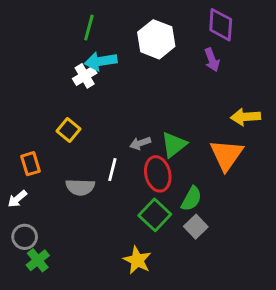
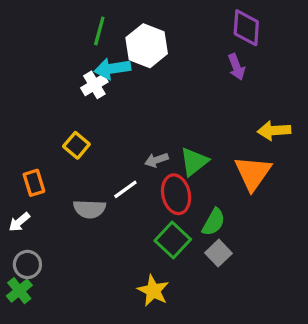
white hexagon: (156, 39) -> (147, 46), moved
white line: (112, 170) -> (125, 189), turned 40
green cross: (38, 260) -> (19, 291), moved

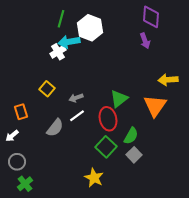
gray arrow: (156, 160) -> (76, 98), moved
gray semicircle: (90, 209) -> (55, 128), turned -54
green cross: (19, 291) -> (25, 184), moved

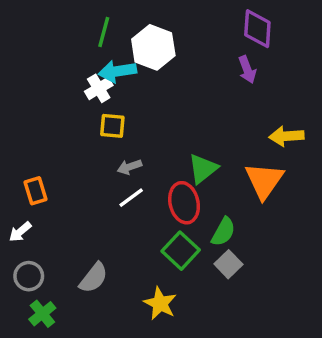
yellow square: (47, 89) -> (112, 126), moved, turned -35
gray semicircle: (55, 128) -> (94, 278), moved

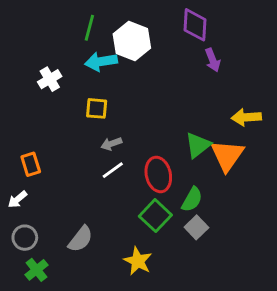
purple diamond: (257, 29) -> (195, 25), moved
white cross: (99, 88) -> (50, 79), moved
green triangle: (203, 169) -> (198, 145), moved

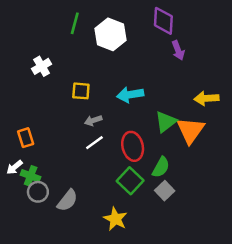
cyan arrow: (101, 62) -> (130, 95), moved
gray circle: (25, 238) -> (38, 192), moved
green cross: (37, 270) -> (31, 176), moved, turned -30

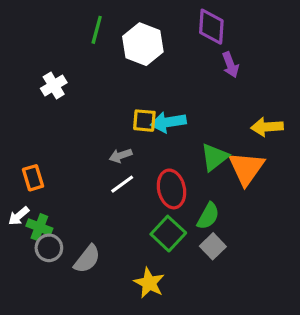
yellow square: (81, 91) -> (144, 121), moved

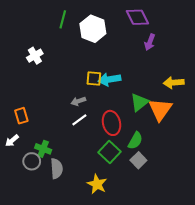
purple diamond: (211, 27) -> (137, 17), turned -30
purple arrow: (230, 65) -> (150, 42), turned 42
green cross: (39, 227) -> (43, 149), moved
gray semicircle: (87, 259) -> (57, 169), turned -42

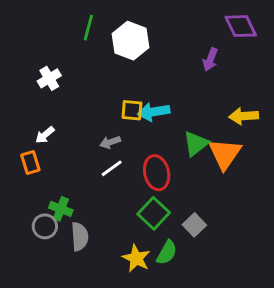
purple diamond: (137, 17) -> (241, 26), moved
white arrow: (12, 141) -> (45, 135), moved
green semicircle: (135, 141) -> (167, 252), moved

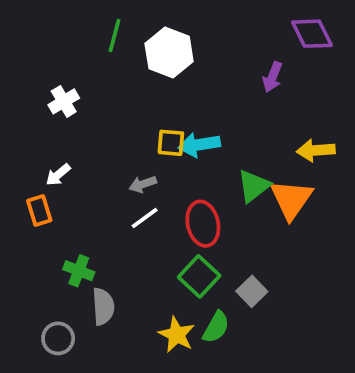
gray circle: (45, 226) -> (58, 338), moved

